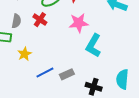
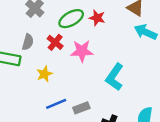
pink star: (79, 23) -> (82, 51), moved
yellow star: (24, 54) -> (44, 74), moved

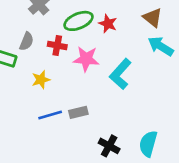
red cross: (55, 42) -> (57, 46), turned -35
cyan L-shape: (115, 77) -> (120, 74), moved
gray rectangle: (81, 108) -> (78, 112), moved

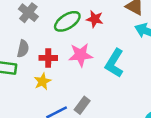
red cross: (57, 46) -> (48, 58), moved
gray rectangle: (78, 112) -> (82, 105), turned -30

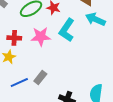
cyan L-shape: (114, 63) -> (67, 30), moved

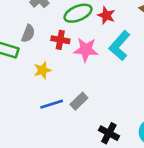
red cross: (14, 38) -> (60, 40), moved

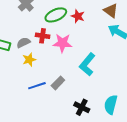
gray semicircle: (28, 34) -> (23, 43), moved, turned -136
cyan L-shape: (120, 46) -> (87, 64), moved

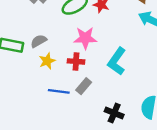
red cross: (43, 36) -> (76, 61), moved
blue line: (37, 86) -> (59, 91), turned 30

